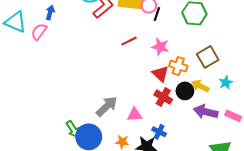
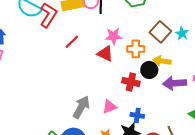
red line: (129, 41) -> (72, 42), moved
red triangle: (160, 74) -> (105, 54), moved
cyan star: (226, 82) -> (182, 33), moved

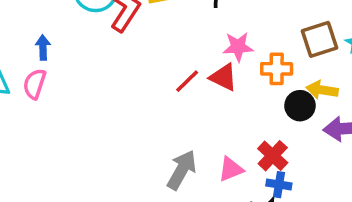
brown square: (160, 32) -> (319, 39), turned 30
red line: (72, 42) -> (187, 81), moved
red cross: (131, 82) -> (273, 156), moved, turned 30

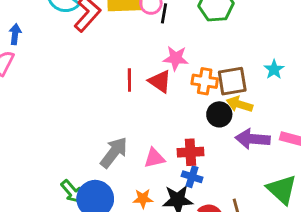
brown square: (319, 39) -> (232, 81), moved
red line: (187, 81) -> (129, 80), turned -55
red cross: (273, 156) -> (190, 152), turned 35

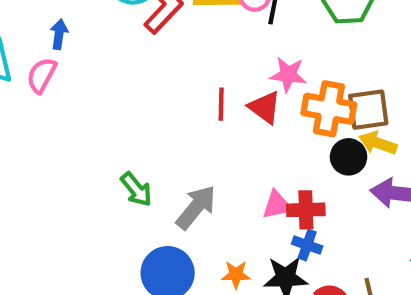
orange cross: (205, 81) -> (329, 109), size x1.4
pink triangle: (154, 158) -> (277, 205), moved
green arrow: (72, 192) -> (136, 189), moved

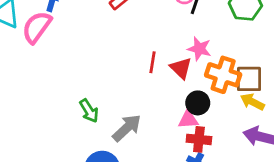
pink semicircle: (41, 75) -> (37, 27), size x1.4
black circle: (349, 157) -> (198, 103), moved
pink triangle: (277, 205) -> (188, 120), moved

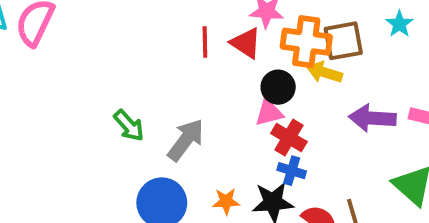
yellow arrow: (252, 102) -> (324, 72), moved
red cross: (199, 139) -> (289, 138), turned 35

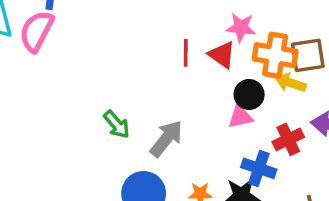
red cross: (289, 138) -> (288, 139), moved, turned 32
blue cross: (292, 171) -> (259, 168), size x1.4

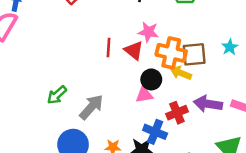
green arrow: (117, 124) -> (57, 95), turned 85

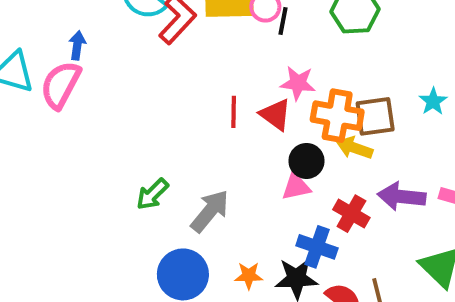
red cross: (177, 113) -> (351, 214), turned -35

